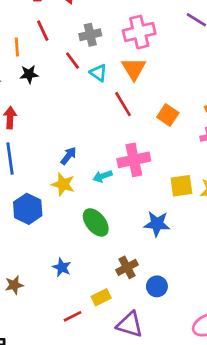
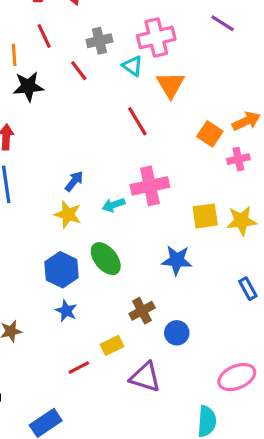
orange triangle: (134, 69) -> (170, 85), moved
cyan triangle: (98, 73) -> (133, 66), moved
black star: (29, 74) -> (28, 86), size x1.4
orange square: (168, 115) -> (210, 134), moved
blue hexagon: (28, 209) -> (61, 270), moved

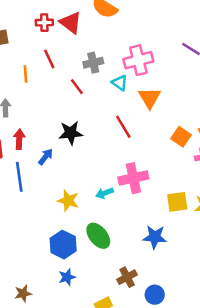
black star: (28, 86) -> (71, 133), moved
blue arrow: (74, 181) -> (46, 157), moved
blue star: (66, 311) -> (67, 277), turned 30

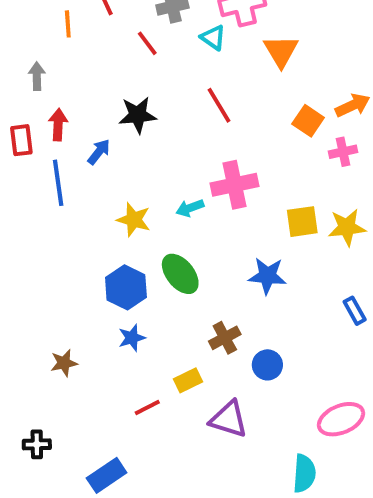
orange triangle: (150, 98) -> (281, 51), moved

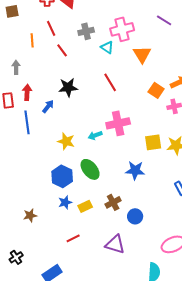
red line: (147, 43) -> (62, 50), moved
yellow rectangle: (188, 380) -> (85, 206), moved
black cross: (37, 444) -> (16, 257), turned -32

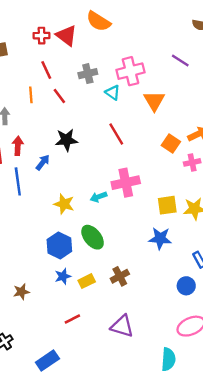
orange line: (32, 40) -> (31, 95), moved
blue star: (135, 170) -> (160, 238), moved
blue circle: (135, 216) -> (186, 286), moved

